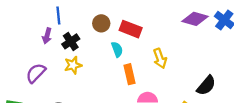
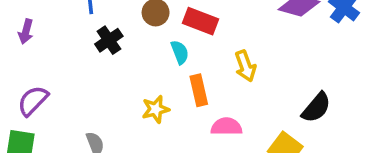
purple arrow: (47, 36) -> (26, 31), moved
yellow star: (73, 65) -> (156, 109), moved
purple semicircle: (36, 73) -> (33, 101), moved

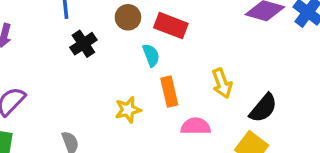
yellow arrow: (245, 66) -> (222, 83), moved
black semicircle: (316, 108) -> (263, 108), moved

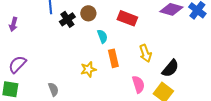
red rectangle: (171, 26) -> (127, 18), moved
black cross: (83, 44) -> (67, 19), moved
pink semicircle: (196, 126) -> (138, 84), moved, turned 72

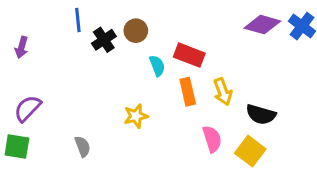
red rectangle: (127, 18) -> (189, 55), moved
orange rectangle: (113, 58) -> (188, 92), moved
black semicircle: (170, 68) -> (261, 114), turned 66

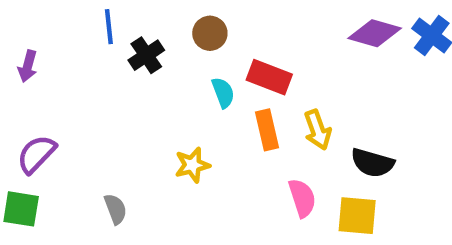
brown circle: (136, 31) -> (210, 33), moved
yellow square: (250, 151) -> (357, 216), turned -32

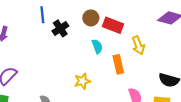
red rectangle: (269, 77) -> (113, 25), moved
yellow arrow: (318, 130) -> (138, 45), moved

